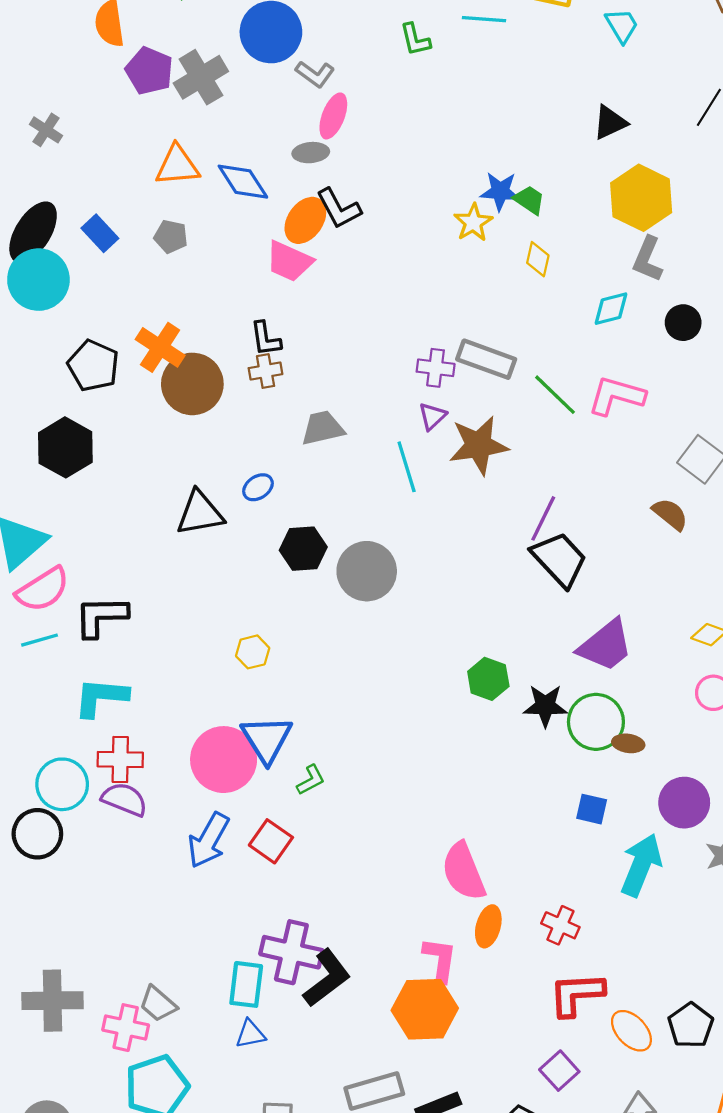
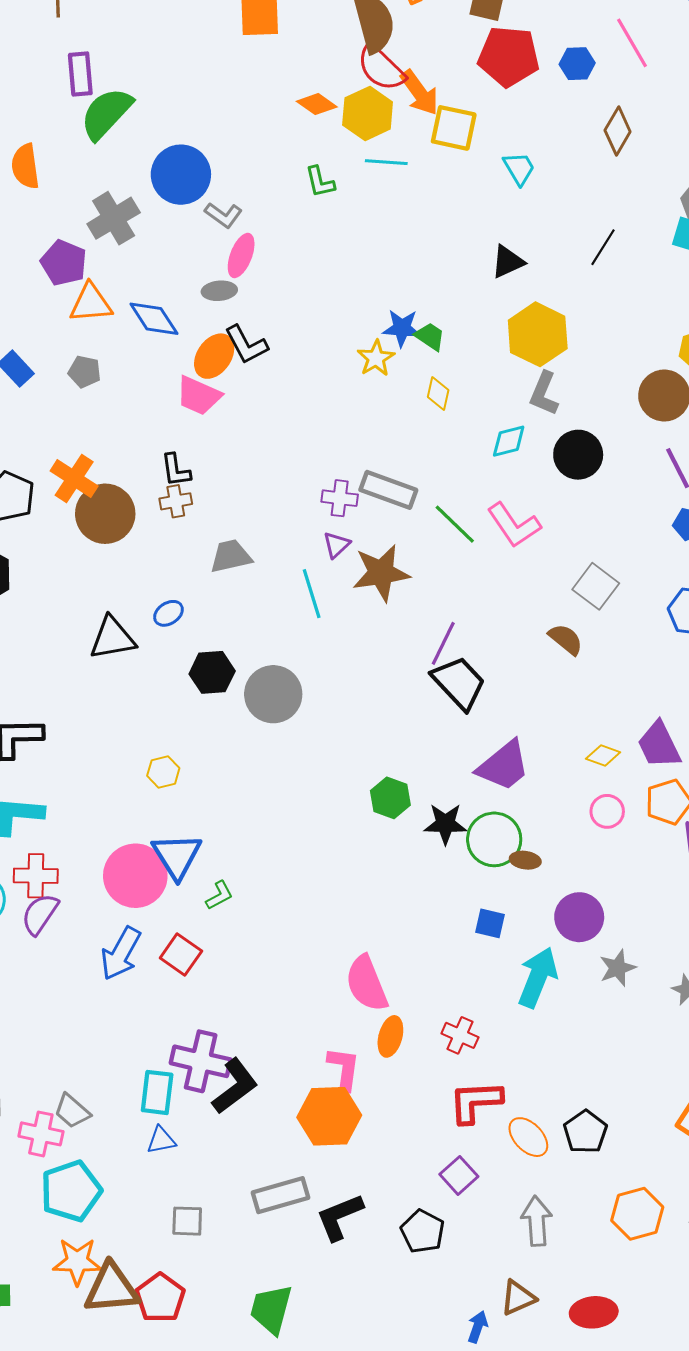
purple pentagon: (149, 71) -> (64, 263), moved
black circle: (683, 323) -> (578, 455), size x1.4
pink L-shape: (616, 396) -> (514, 525), turned -140
purple semicircle: (125, 799) -> (40, 914), turned -78

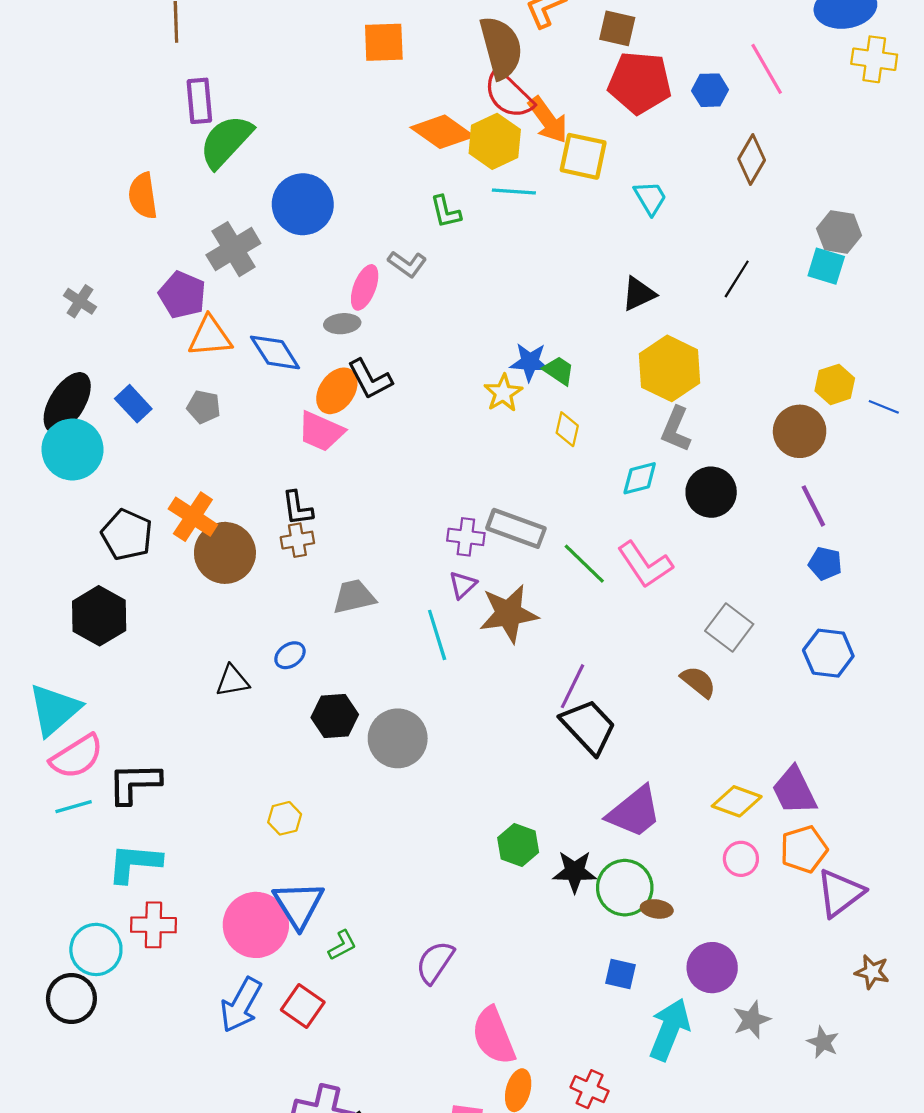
orange diamond: (317, 104) -> (442, 132), size x1.5
gray L-shape: (223, 215) -> (407, 264), moved
black triangle: (112, 638) -> (232, 681), size x0.7
yellow diamond: (603, 755) -> (737, 801), size x1.4
purple semicircle: (40, 914) -> (435, 962), moved

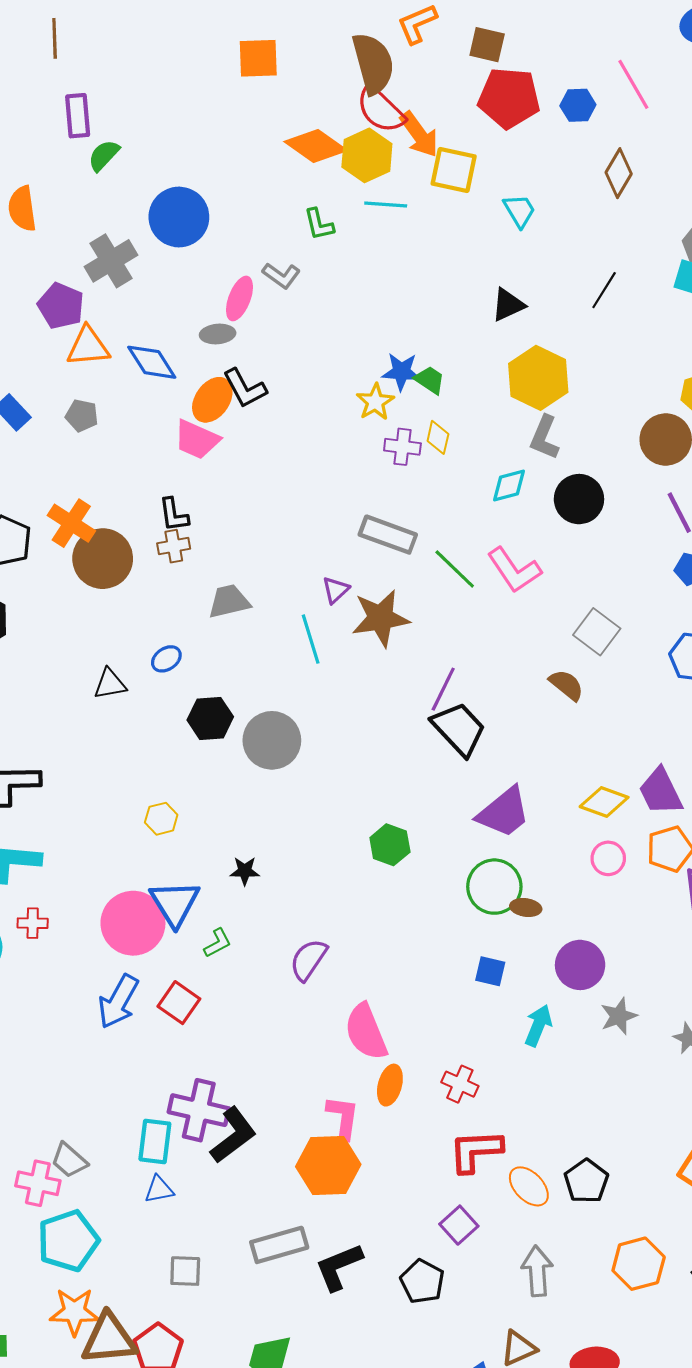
green semicircle: (226, 141) -> (104, 155), size x0.6
purple cross: (466, 537) -> (402, 447), moved
black star: (575, 872) -> (245, 871), moved, size x0.7
red cross: (154, 925) -> (33, 923), size x0.7
cyan arrow: (670, 1029) -> (538, 1026), size x0.7

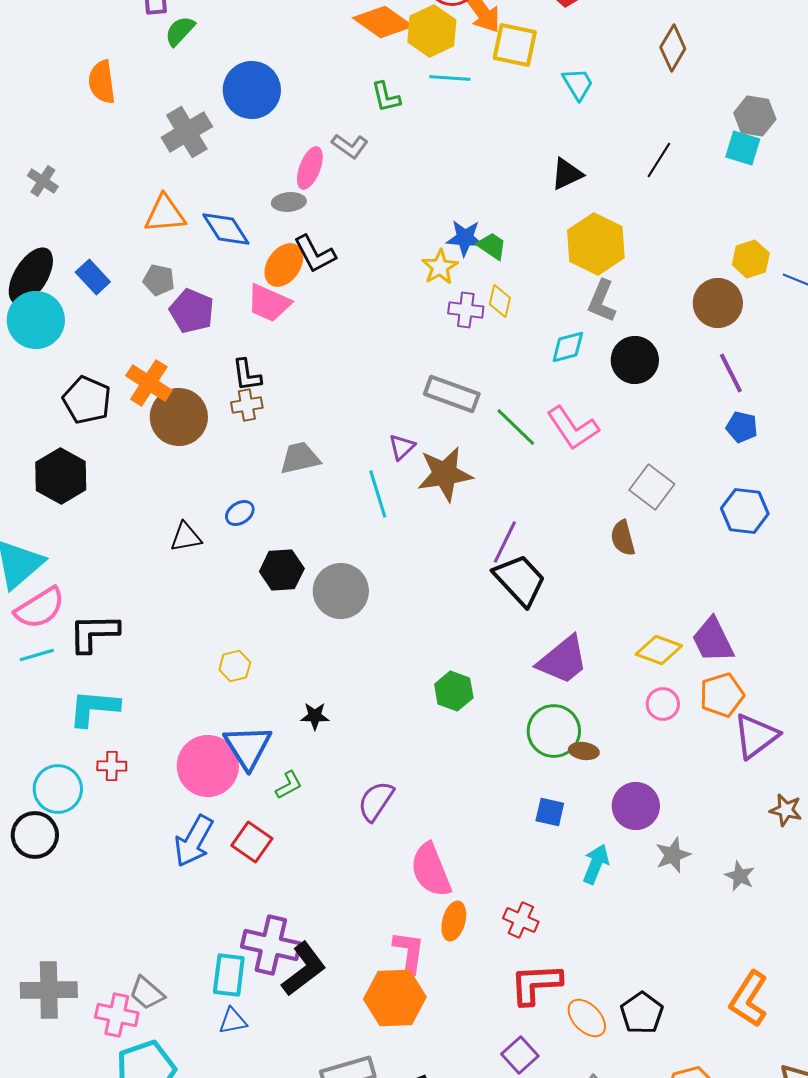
purple pentagon: (61, 306) -> (192, 311), moved
brown semicircle: (566, 685) -> (623, 538), turned -144

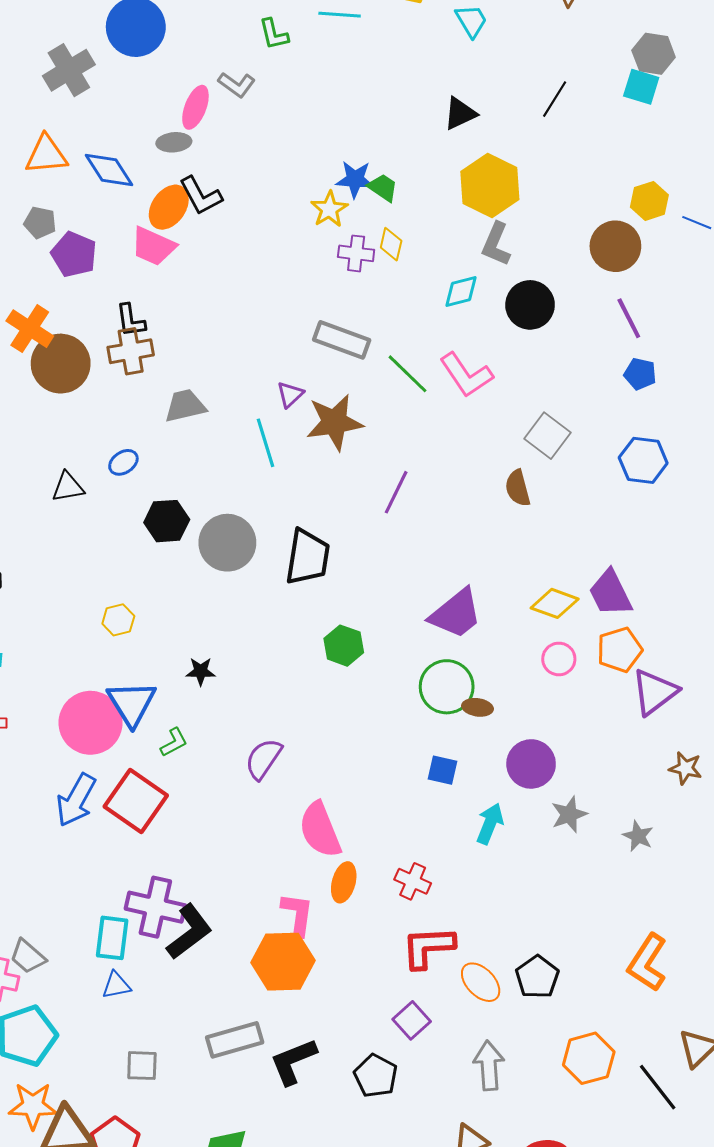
brown cross: (247, 405) -> (131, 351), size x1.4
black trapezoid: (520, 580) -> (308, 557), moved, turned 52
red square: (252, 842) -> (136, 801), size x1.5

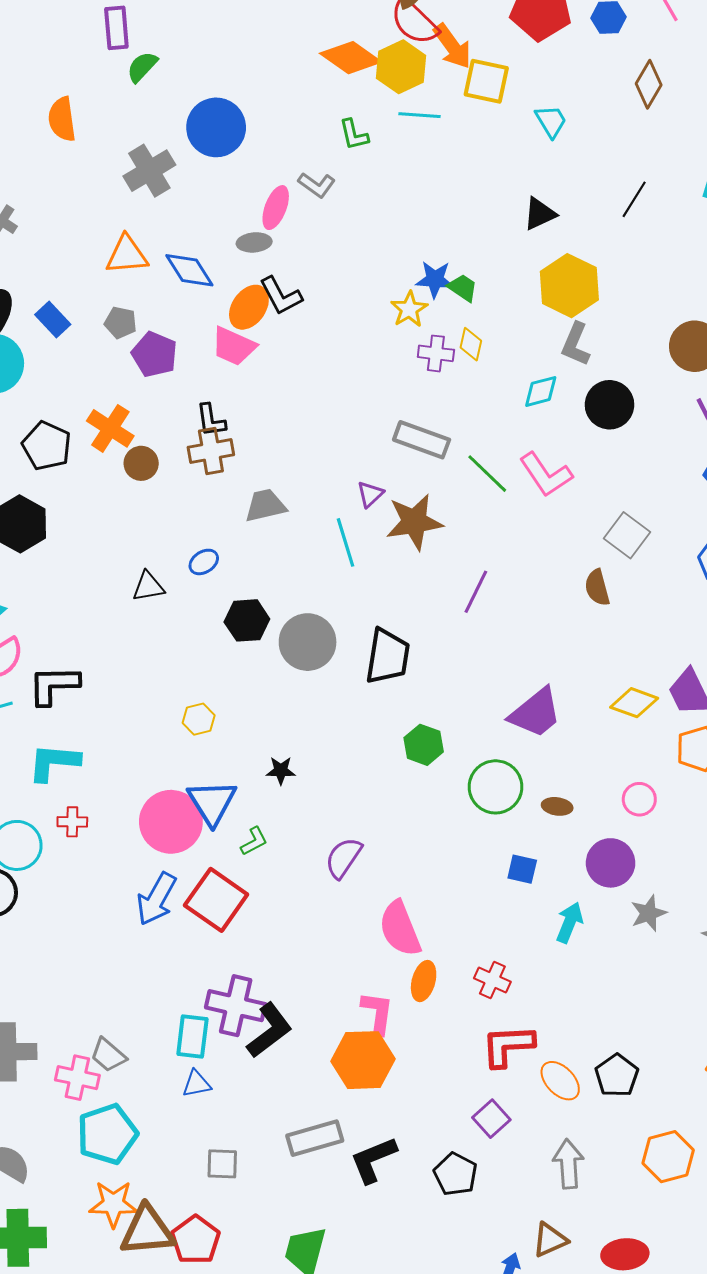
brown circle: (61, 364) -> (141, 463), size x0.6
pink circle: (559, 659) -> (639, 799), moved
green circle: (447, 687) -> (495, 787), moved

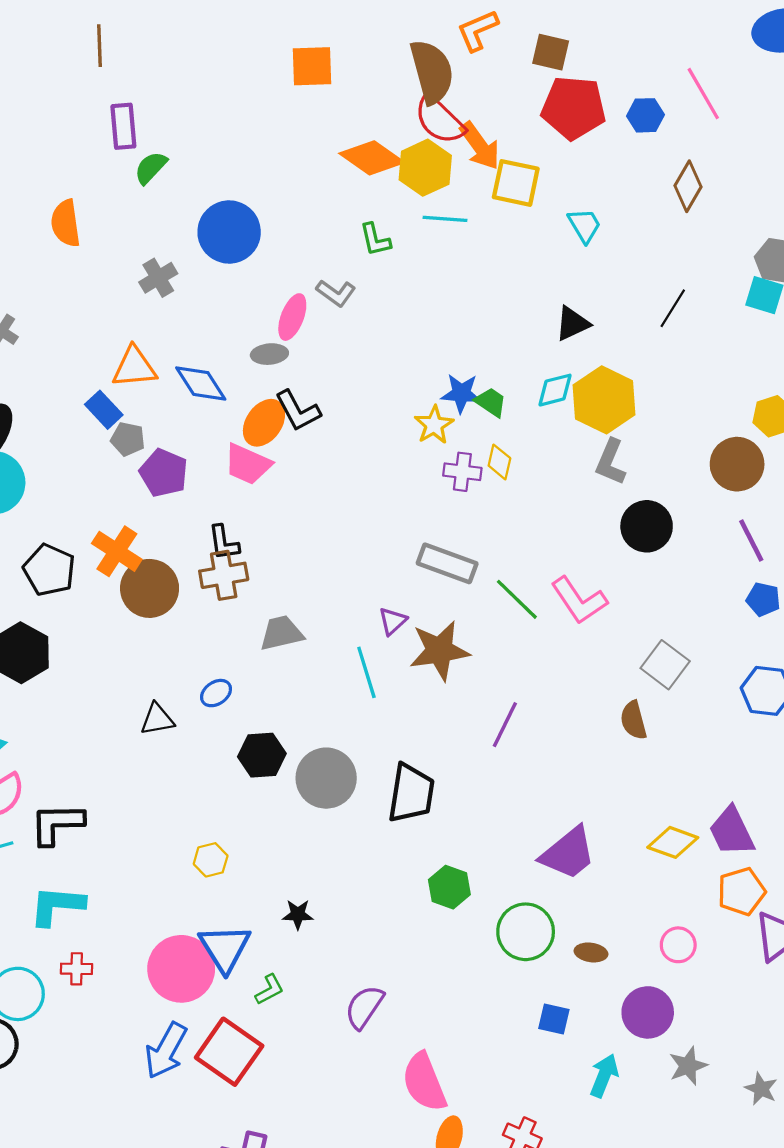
gray cross: (149, 171) -> (158, 278), size x0.7
blue rectangle: (53, 320) -> (104, 410), moved
cyan diamond: (541, 391) -> (555, 390), moved
brown circle: (141, 463) -> (150, 588), size x1.6

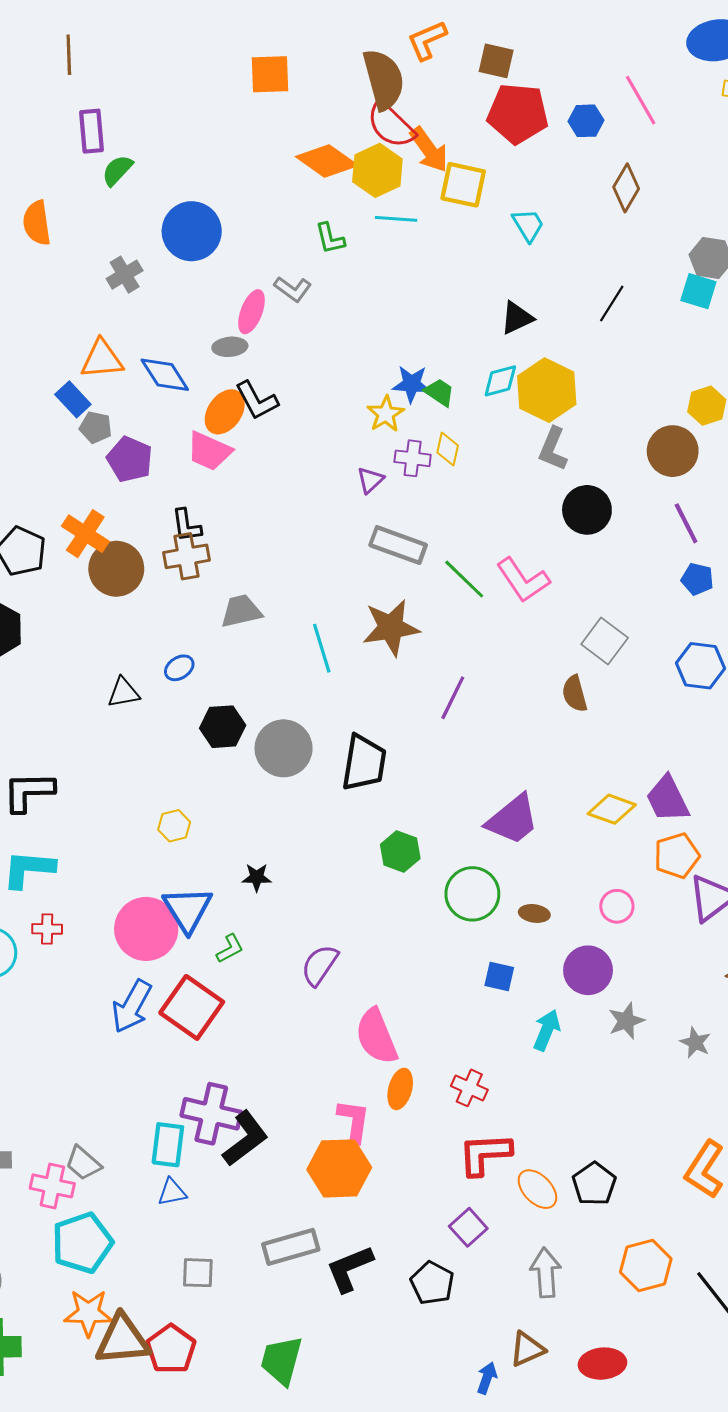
purple triangle: (393, 621) -> (370, 480), moved

